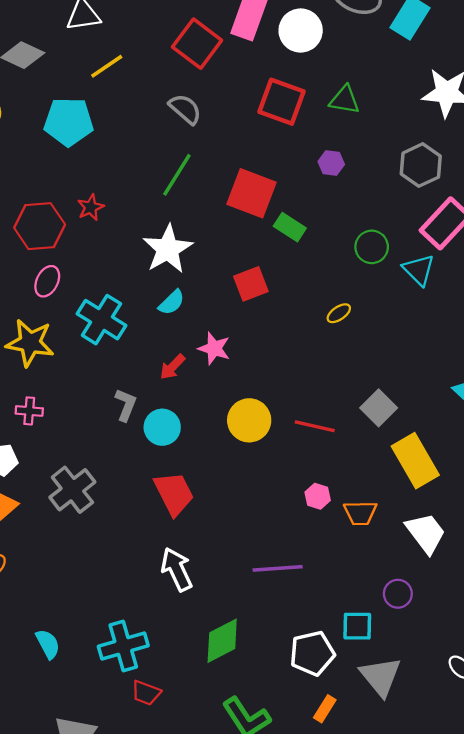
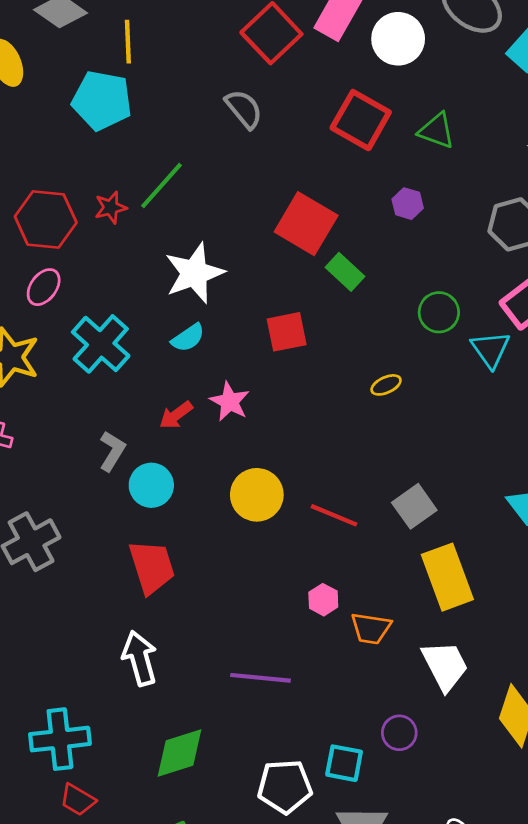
yellow line: (107, 66) -> (128, 42), moved, turned -68
green line: (177, 175) -> (161, 186), moved

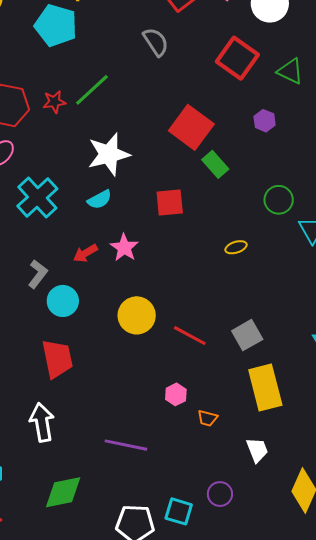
orange trapezoid: (371, 628) -> (207, 418), size x0.7
white trapezoid: (445, 666) -> (257, 450), size x0.7

